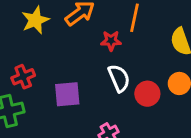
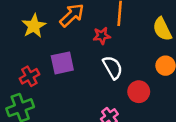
purple square: (67, 94) -> (62, 63), moved
red circle: (147, 94) -> (139, 92), moved

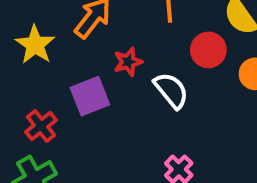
red star: (102, 36) -> (128, 62), moved
red circle: (139, 92) -> (208, 50), moved

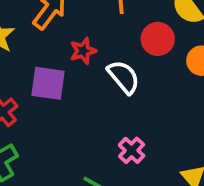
purple square: (90, 96) -> (48, 83), turned 30

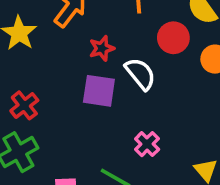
purple square: (48, 83) -> (99, 91), moved

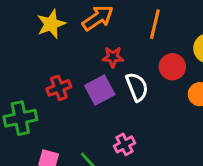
purple square: (99, 91) -> (100, 90), turned 36
red cross: (24, 105) -> (59, 88), moved

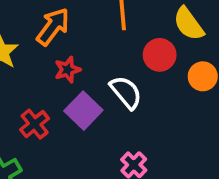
red star: (113, 57) -> (67, 70), moved

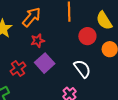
white semicircle: (126, 92) -> (82, 69), moved

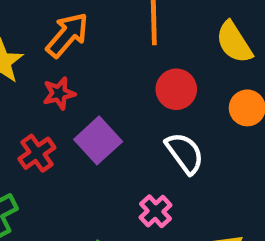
red circle: (87, 36) -> (176, 89), moved
red star: (38, 41) -> (59, 93), moved

